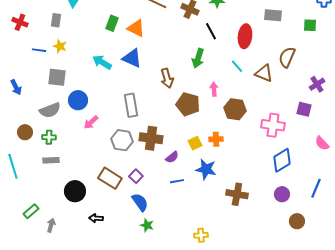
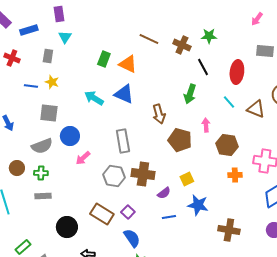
orange cross: (216, 139) -> (235, 175), moved

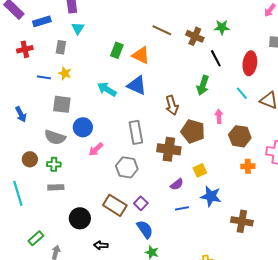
red cross: (12, 58) -> (25, 49), turned -35
gray semicircle: (42, 146) -> (55, 137), turned 40
brown cross: (143, 174) -> (169, 149), moved

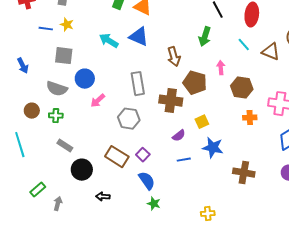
gray rectangle: (56, 187) -> (65, 146), moved, turned 35

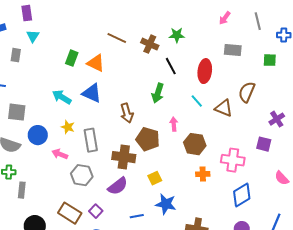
yellow star: (67, 25) -> (68, 127), moved
pink arrow: (98, 101) -> (60, 154), moved, turned 63
purple semicircle: (179, 136) -> (118, 186), moved, size x1.5
gray rectangle: (65, 146) -> (22, 190), moved, turned 63

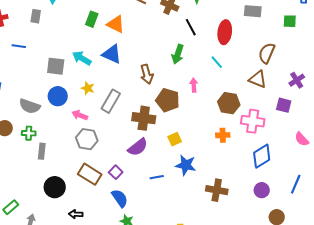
brown triangle: (224, 108) -> (258, 79), moved
gray square: (17, 112) -> (56, 66), moved
gray rectangle: (91, 140) -> (111, 101), turned 40
brown hexagon: (195, 144) -> (229, 103), moved
gray hexagon: (82, 175) -> (87, 139), moved

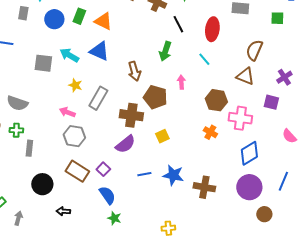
blue circle: (58, 96) -> (54, 19), moved
orange cross: (223, 135) -> (210, 132), turned 32
blue star: (186, 165) -> (173, 175), moved
purple circle: (262, 190) -> (249, 187), size x1.6

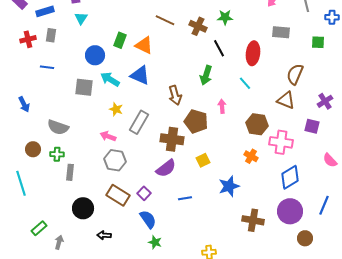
gray rectangle: (23, 13) -> (51, 35), moved
blue circle: (54, 19) -> (95, 55), moved
blue star: (173, 175) -> (229, 186), moved, turned -30
brown cross: (204, 187) -> (253, 220), moved

